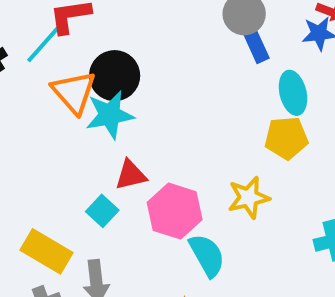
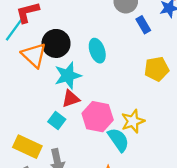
blue rectangle: (257, 47) -> (143, 25), moved
cyan ellipse: (293, 93) -> (97, 51), moved
cyan star: (110, 115) -> (68, 76), moved
yellow star: (249, 198) -> (133, 121), moved

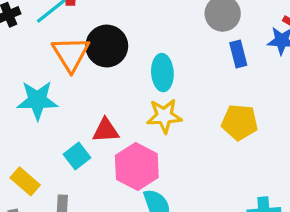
cyan star: (68, 76) -> (37, 100), moved
yellow star: (133, 121) -> (164, 116), moved
yellow rectangle: (27, 147) -> (25, 181), size x0.7

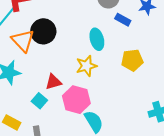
blue rectangle: (238, 54) -> (123, 20), turned -35
cyan ellipse: (162, 73) -> (97, 39), moved

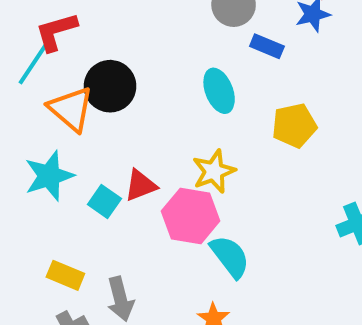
yellow star: (86, 66) -> (214, 171), moved
cyan square: (39, 101) -> (104, 202), moved

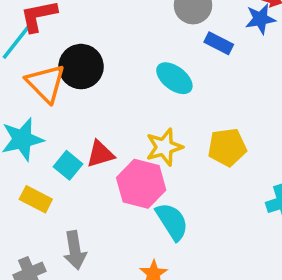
cyan ellipse: (219, 91) -> (174, 78), turned -36
yellow pentagon: (294, 125) -> (227, 147), moved
yellow rectangle: (65, 275) -> (36, 199), moved

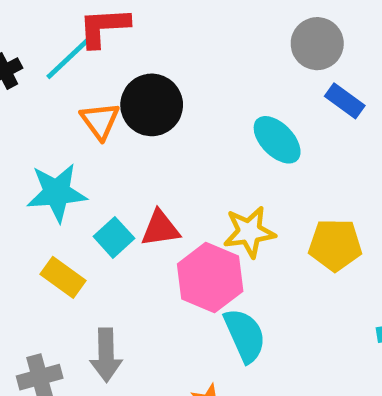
orange triangle: (46, 83) -> (100, 121), size x0.7

